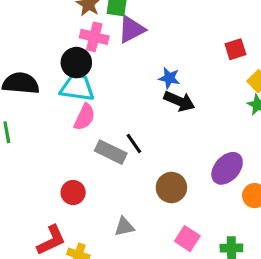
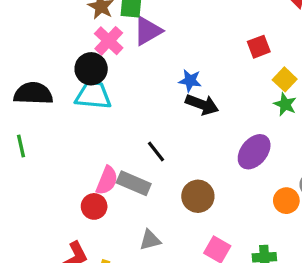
pink cross: (94, 37) -> (109, 41), turned 32
pink semicircle: (85, 117) -> (107, 180), moved
gray rectangle: (111, 152) -> (134, 183), moved
purple ellipse: (227, 168) -> (254, 152), moved

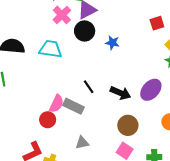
black circle: (91, 69) -> (85, 31), moved
black arrow: (202, 105) -> (120, 93), moved
brown circle: (198, 196) -> (128, 125), moved

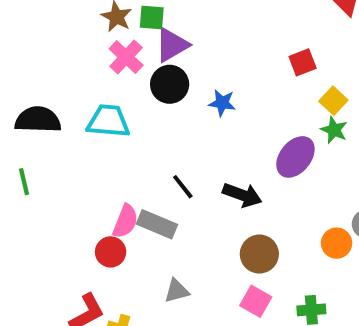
purple ellipse: (151, 90) -> (295, 157), moved

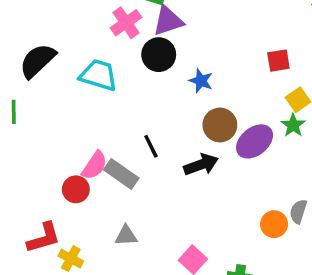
black semicircle: (38, 120) -> (37, 61), turned -57
black arrow: (242, 195) -> (201, 165), turned -52
brown circle: (259, 254) -> (220, 125), moved

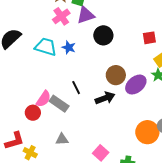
black circle: (159, 55) -> (103, 35), moved
blue star: (201, 81) -> (69, 47), moved
orange circle: (274, 224) -> (147, 132), size x1.5

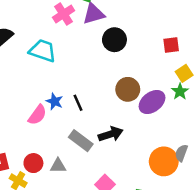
blue star: (69, 47) -> (55, 101), moved
black arrow: (105, 98) -> (111, 134), moved
gray rectangle: (59, 104) -> (81, 141), moved
red circle: (33, 113) -> (33, 163), moved

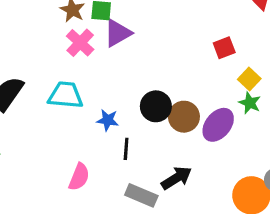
black circle: (114, 40) -> (156, 106), moved
blue star: (55, 101) -> (108, 120), moved
black line: (78, 103) -> (126, 149), turned 42

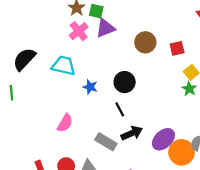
brown circle: (184, 117) -> (145, 42), moved
purple ellipse: (218, 125) -> (163, 139), moved
black line: (126, 149) -> (120, 109), moved, turned -40

